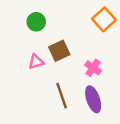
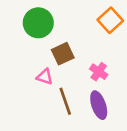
green circle: (36, 22) -> (38, 23), size x1.5
pink triangle: (36, 62) -> (45, 77), moved, turned 35

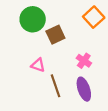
brown square: (63, 54) -> (55, 35), moved

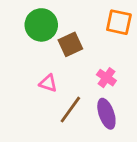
orange square: (94, 17) -> (119, 22), turned -36
brown line: (55, 86) -> (70, 110), turned 55

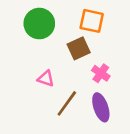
orange square: (119, 22) -> (92, 21), moved
brown square: (70, 44) -> (79, 48), moved

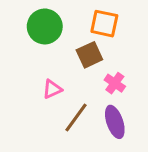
pink triangle: (46, 79) -> (52, 89), turned -42

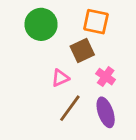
pink triangle: (52, 89) -> (60, 78), moved

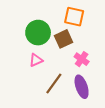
green circle: (41, 24) -> (38, 33), moved
pink triangle: (60, 78) -> (36, 60), moved

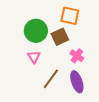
pink triangle: (36, 60) -> (34, 57), turned -40

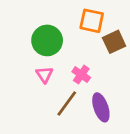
brown square: (60, 37) -> (114, 42), moved
pink cross: (77, 56) -> (81, 75), moved

